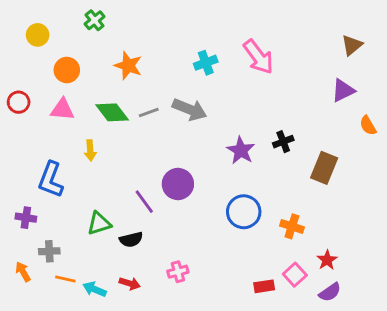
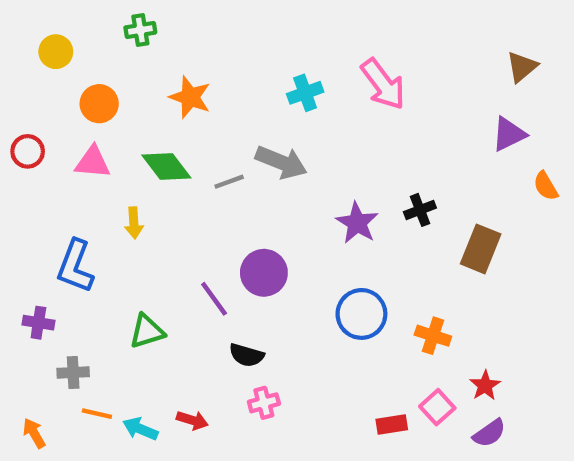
green cross: (95, 20) -> (140, 30), turned 30
gray line: (149, 112) -> (229, 182), moved
black semicircle: (131, 240) -> (247, 355), moved, turned 30
orange arrow: (23, 272) -> (34, 433), moved

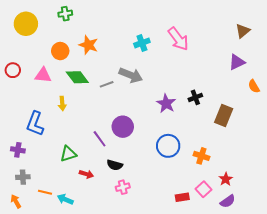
yellow circle: (56, 52) -> (26, 24), size x1.5
orange circle: (99, 104) -> (60, 51), moved
gray cross: (73, 372) -> (23, 177), moved
red arrow: (192, 420) -> (86, 174), moved

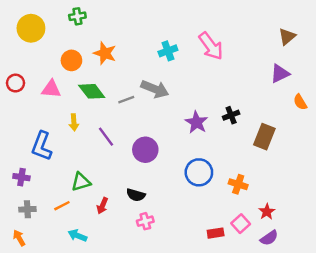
purple line: (100, 139) -> (106, 137), moved
red arrow: (86, 174) -> (102, 206), turned 96
orange line: (45, 192) -> (62, 206), moved, turned -40

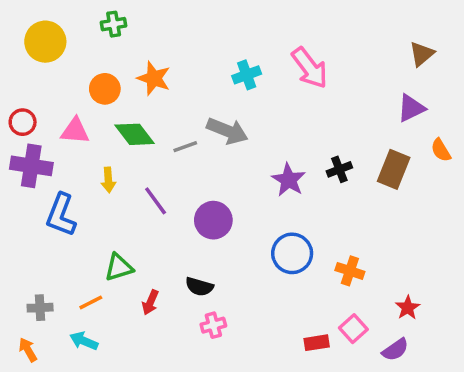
brown rectangle: (264, 137) -> (394, 169), moved
purple cross: (21, 177) -> (31, 166), moved, size x1.6
red star: (267, 212) -> (408, 308), moved
cyan arrow: (77, 235) -> (84, 341), moved

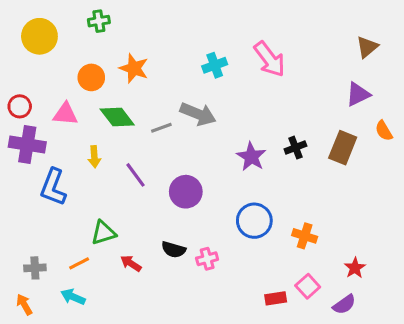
red arrow: (150, 302) -> (131, 263), turned 100
pink cross: (213, 325) -> (207, 259), moved

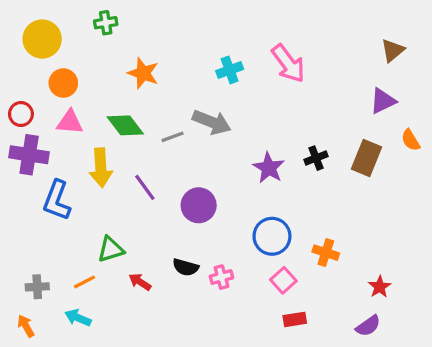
orange circle: (91, 77) -> (63, 83), moved
yellow arrow: (94, 157) -> (101, 168), size x1.6
pink square: (308, 286) -> (283, 280), moved

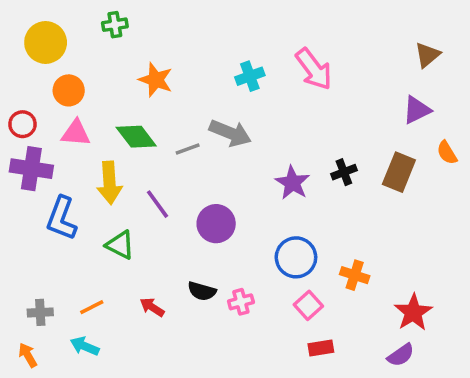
green triangle: (111, 249) -> (120, 245), moved, turned 44
red star: (380, 287) -> (413, 312), size x1.5

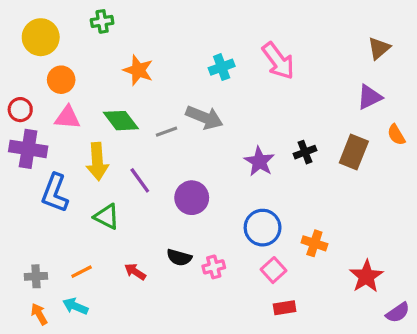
orange arrow: (28, 355) -> (39, 314), moved
purple semicircle: (401, 355) -> (398, 313), moved

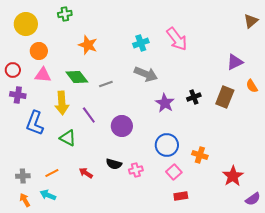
brown triangle: (379, 48) -> (251, 21), moved
gray arrow: (204, 117) -> (146, 74), moved
purple cross: (28, 149) -> (18, 95), size x0.7

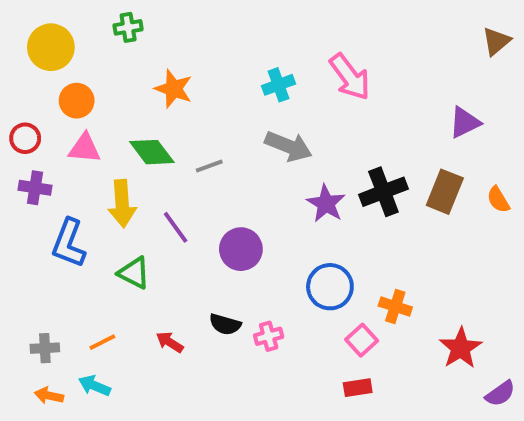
orange semicircle: (252, 86) -> (498, 200), moved
black cross: (194, 97) -> (383, 192), size x1.6
pink square: (174, 172) -> (362, 340), moved
orange arrow: (25, 200) -> (49, 396), turned -48

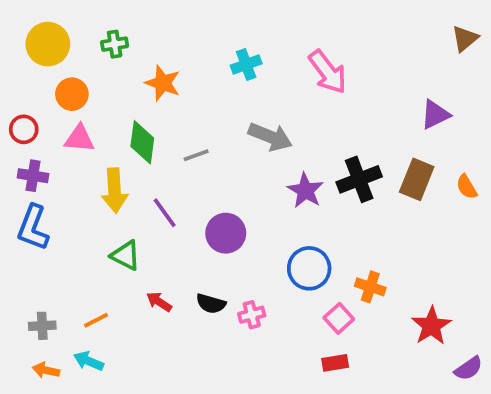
green cross: (128, 27) -> (115, 44), moved
cyan cross: (279, 85) -> (246, 64), moved
green diamond: (152, 152) -> (142, 142), turned 45
blue L-shape: (69, 243) -> (33, 228), moved
red arrow: (170, 342) -> (159, 302), moved

